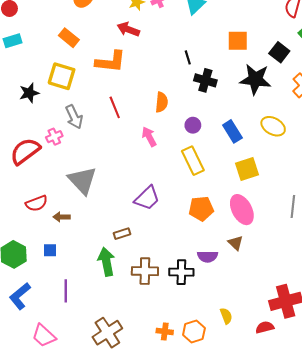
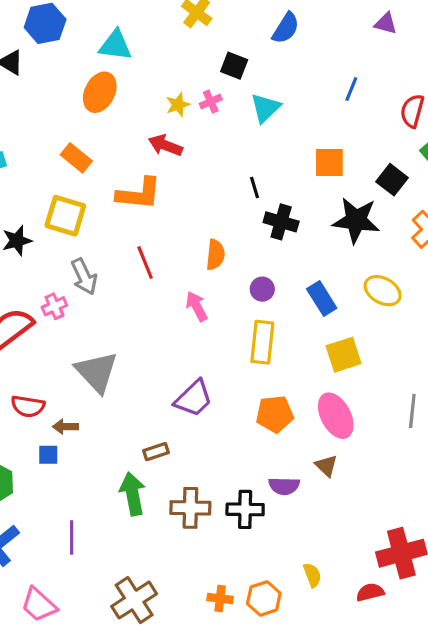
yellow rectangle: (193, 161) -> (262, 342), turned 32
red semicircle: (37, 203) -> (28, 406), turned 30
blue square: (50, 250) -> (48, 455), moved

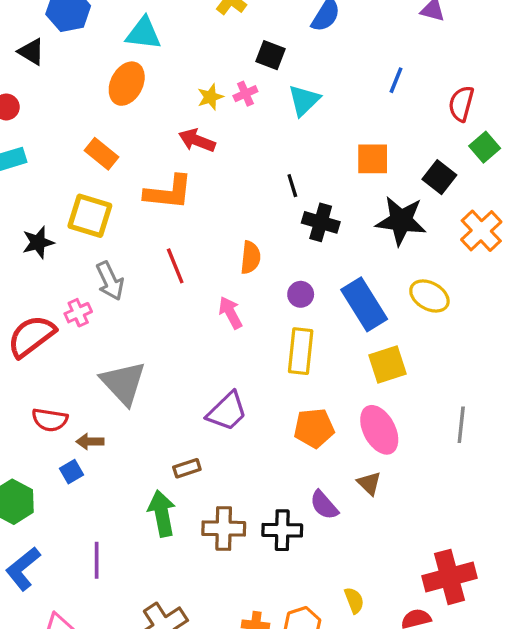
blue rectangle: (322, 298) -> (364, 304), size x1.4
blue square: (48, 455) -> (71, 472), turned -30
purple semicircle: (284, 486) -> (324, 505), turned 48

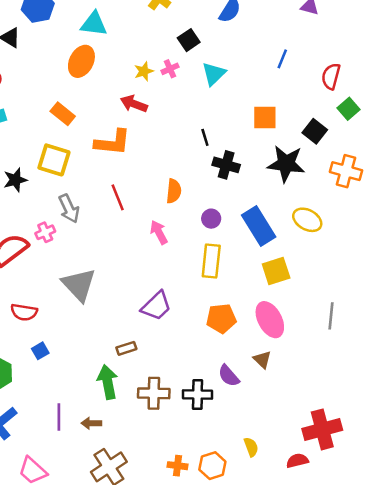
black square: (271, 55) -> (189, 40), turned 35
orange cross: (481, 231) -> (346, 171), turned -32
brown arrow: (90, 442) -> (91, 423), moved

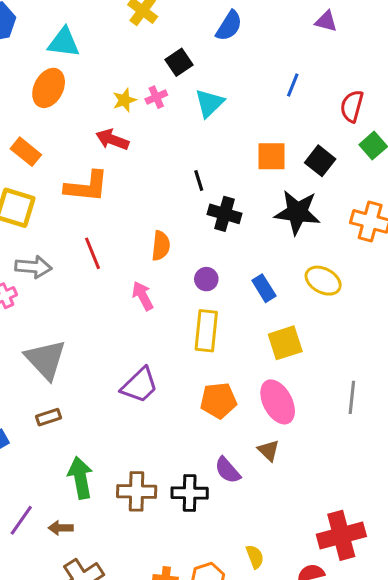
black square: (315, 131) -> (320, 161), moved
gray arrow: (69, 209) -> (33, 267), turned -60
blue rectangle: (259, 226) -> (264, 288), size x0.6
brown rectangle: (126, 348) -> (49, 417), moved
purple line: (59, 417) -> (21, 520), turned 35

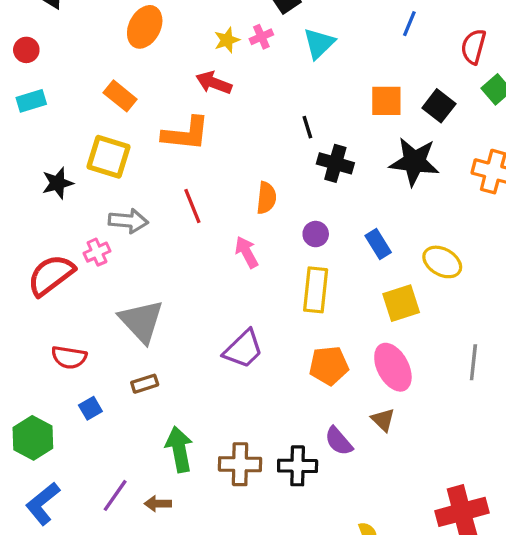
yellow ellipse: (323, 281) -> (442, 262), moved

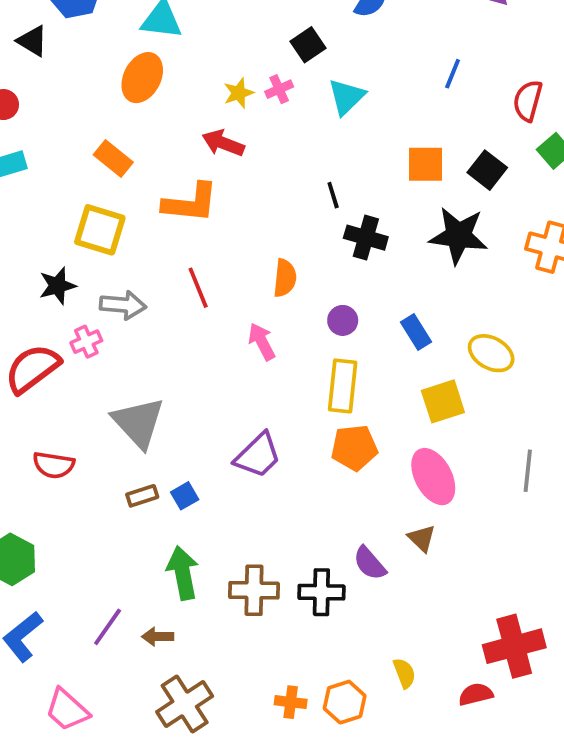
black star: (58, 183) -> (57, 286), moved
orange pentagon: (329, 366) -> (354, 448), moved
blue square: (90, 408) -> (185, 496), moved

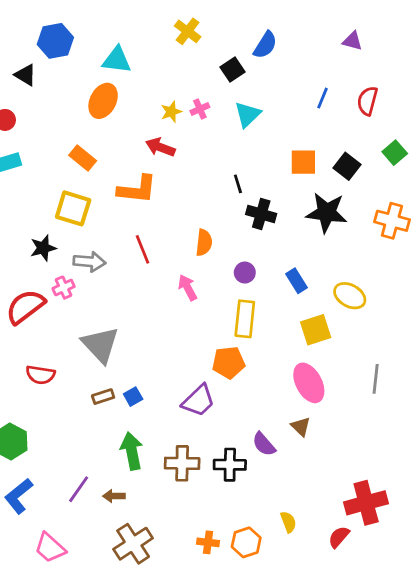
black square: (308, 45) -> (233, 69), moved
red semicircle: (528, 101) -> (367, 101), moved
orange pentagon: (354, 448) -> (228, 362), moved
purple trapezoid: (258, 455) -> (198, 401), moved
red semicircle: (476, 694) -> (339, 537), turned -35

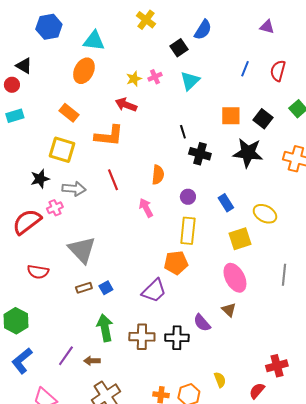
black triangle: (25, 75) -> (24, 66), moved
red cross: (366, 503) -> (277, 366), size x0.7

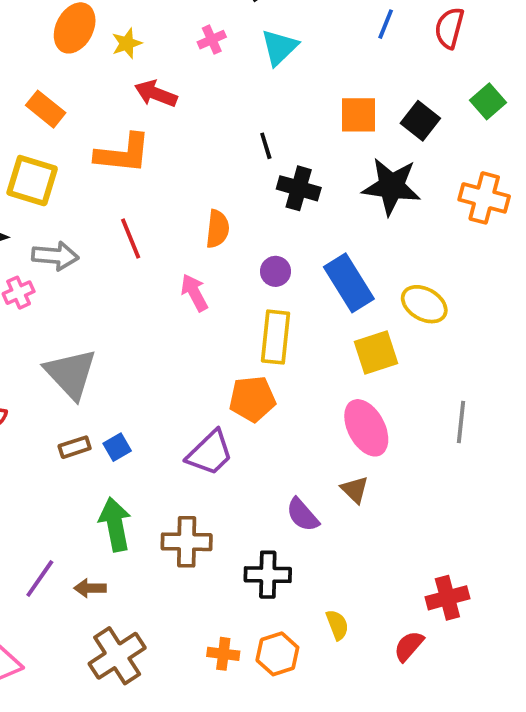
yellow star: (134, 79) -> (127, 43), moved
blue rectangle: (226, 203) -> (349, 283), size x1.6
black cross: (177, 338) -> (268, 575), moved

